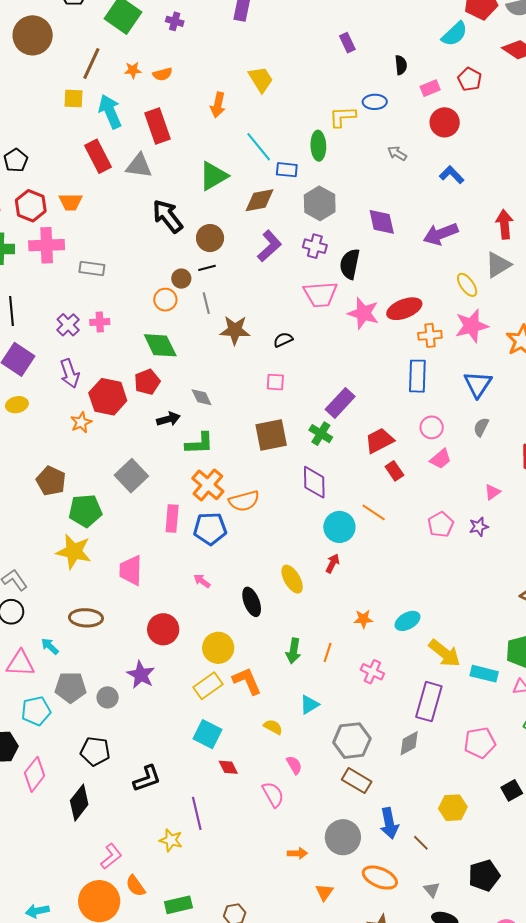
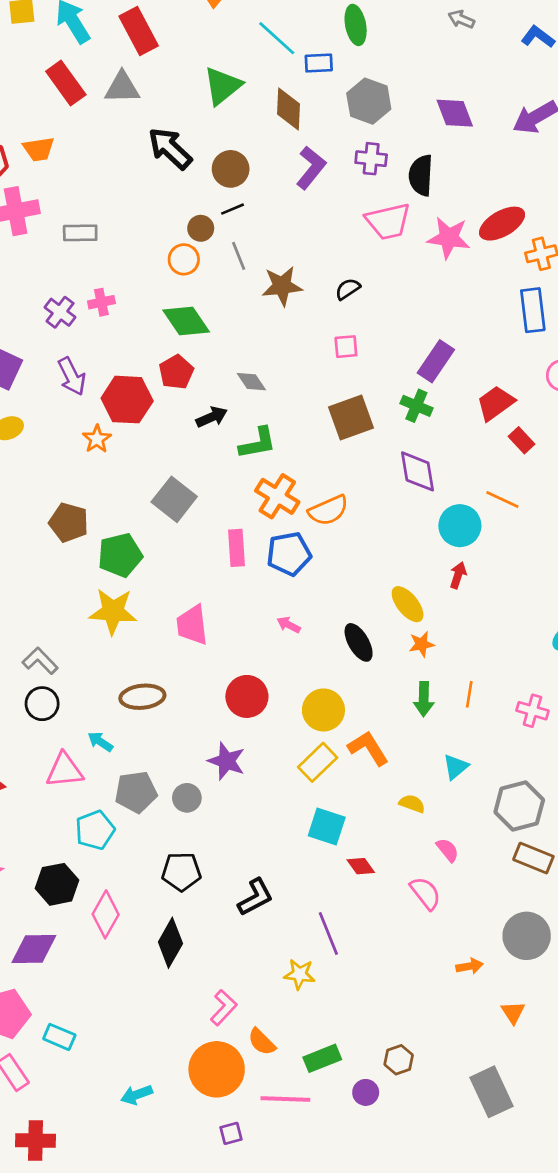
brown diamond: (260, 200) -> (289, 109), turned -68
orange star: (363, 619) -> (422, 644), moved

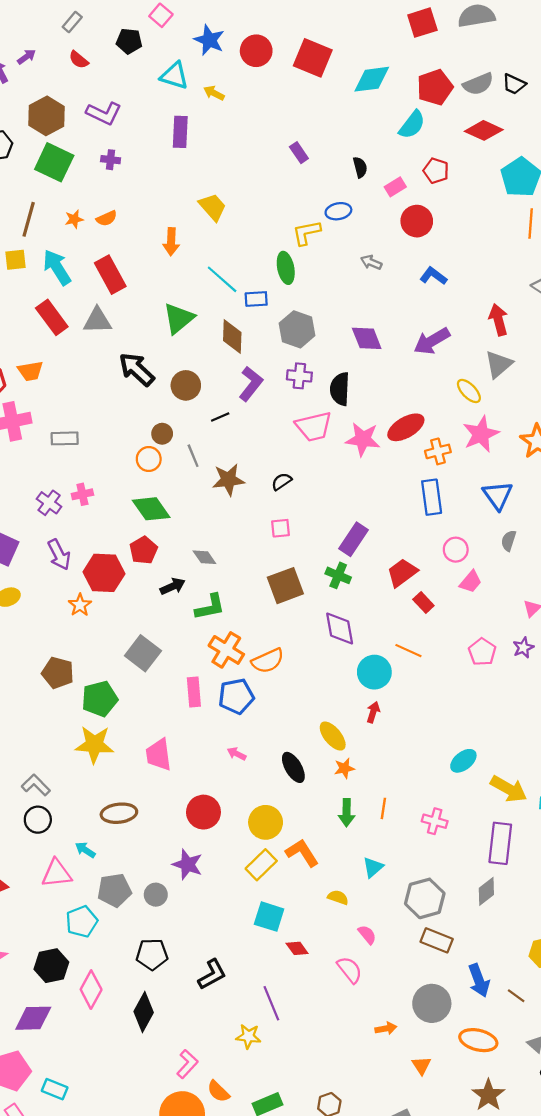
black line: (233, 209) -> (220, 417), moved

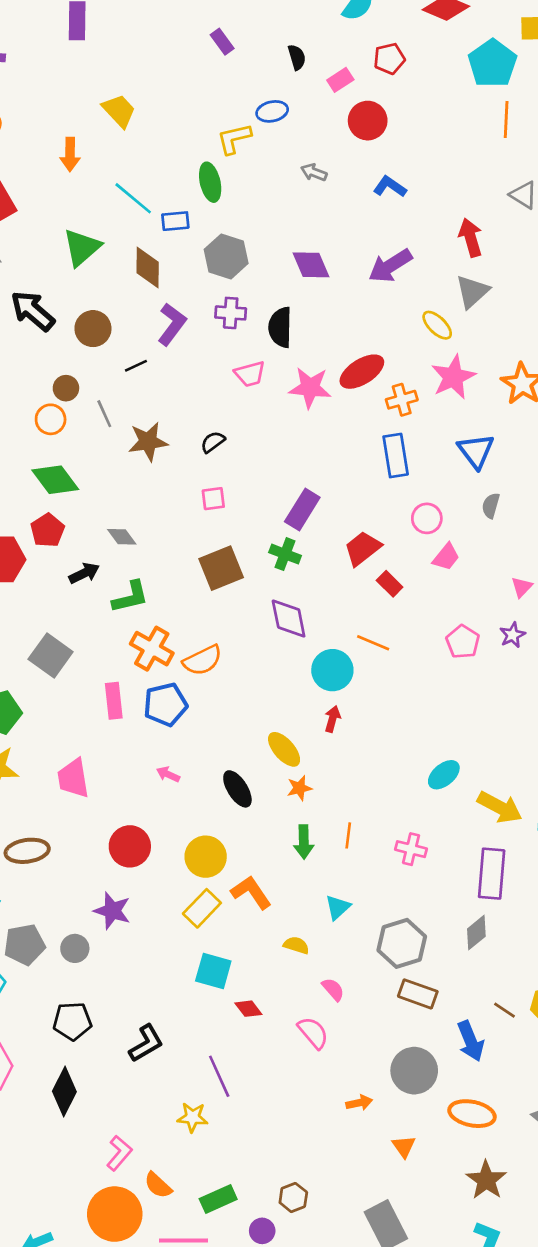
red pentagon: (436, 171) -> (389, 59), turned -30
pink trapezoid: (314, 426) -> (250, 374), size x0.7
brown line: (516, 996) -> (504, 1010), moved

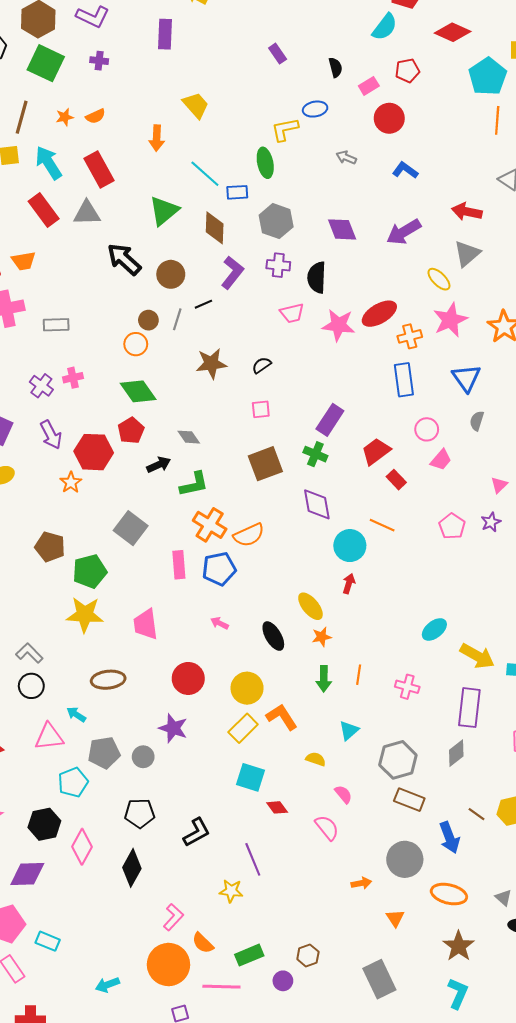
red arrow: (471, 238) -> (467, 212), turned -64
gray line: (104, 414) -> (177, 319), moved, turned 40

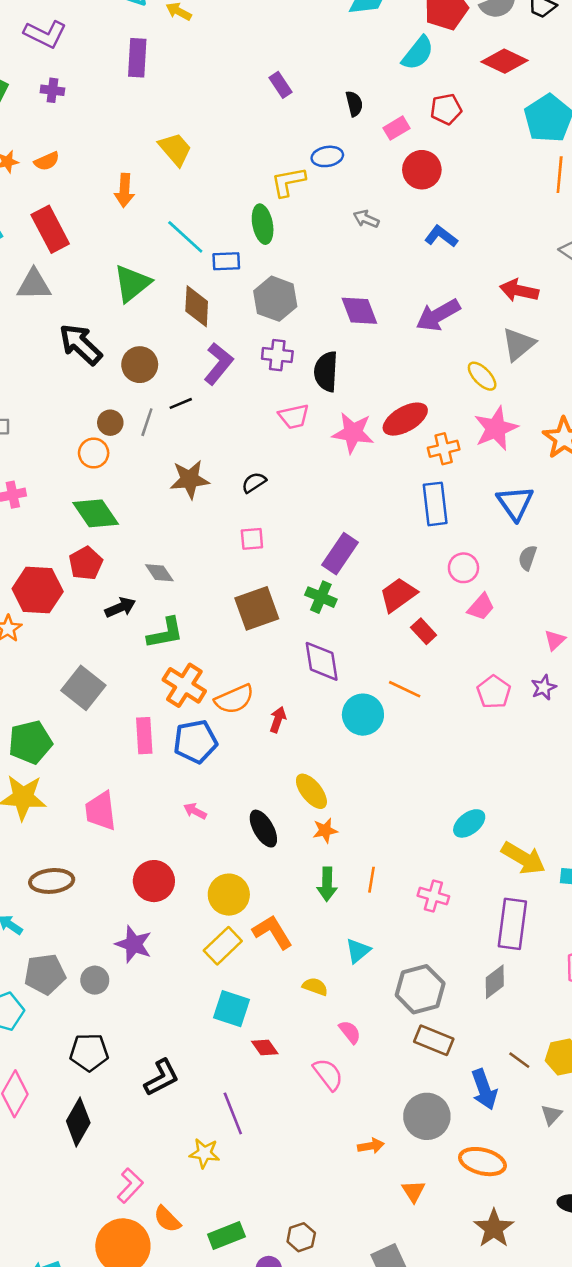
red arrow: (349, 584) -> (278, 720), moved
gray triangle: (503, 898) -> (551, 1115), moved, turned 30

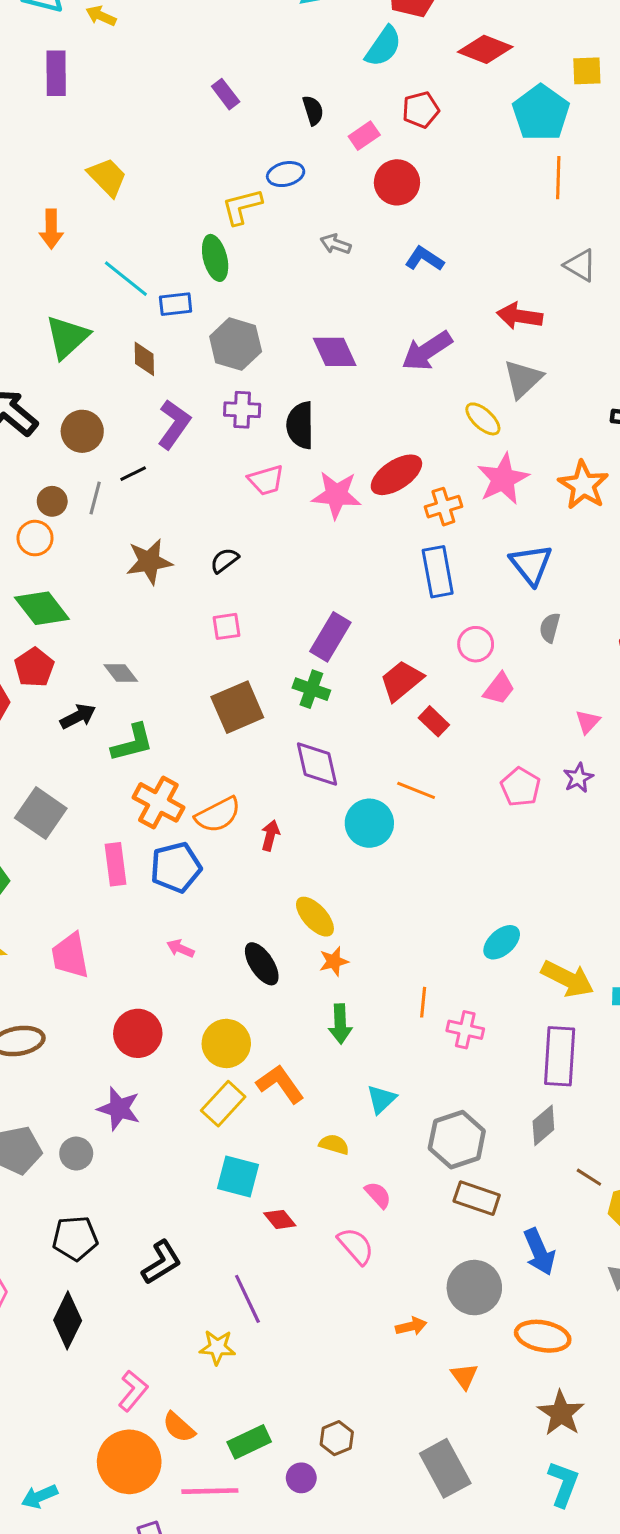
brown diamond: (197, 306) -> (144, 359), size x0.7
orange line: (372, 880) -> (423, 1002), moved
brown line: (519, 1060) -> (589, 1177), moved

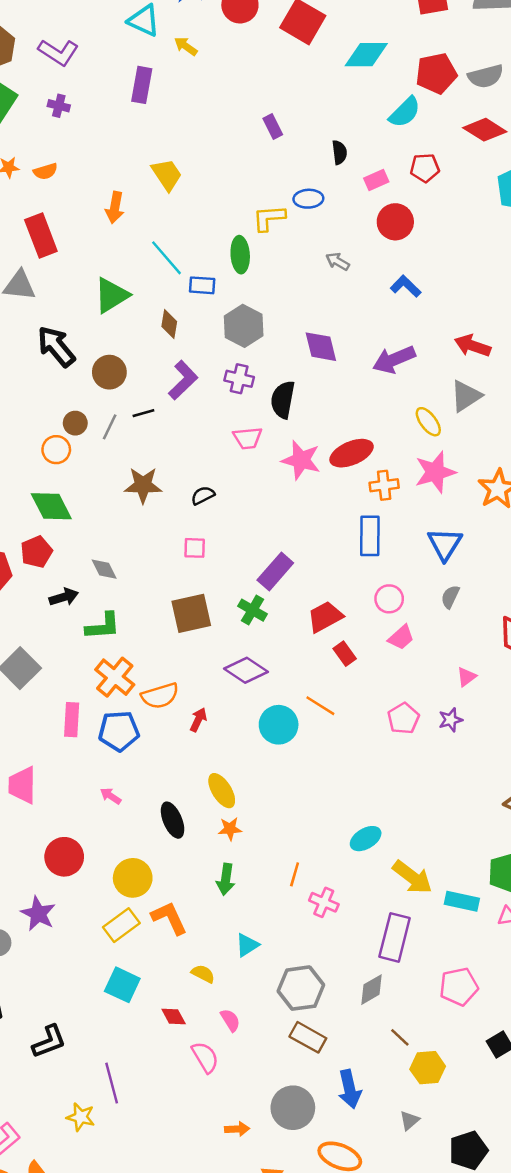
purple diamond: (317, 764) -> (246, 670), turned -54
red diamond: (280, 1219) -> (174, 1016), moved

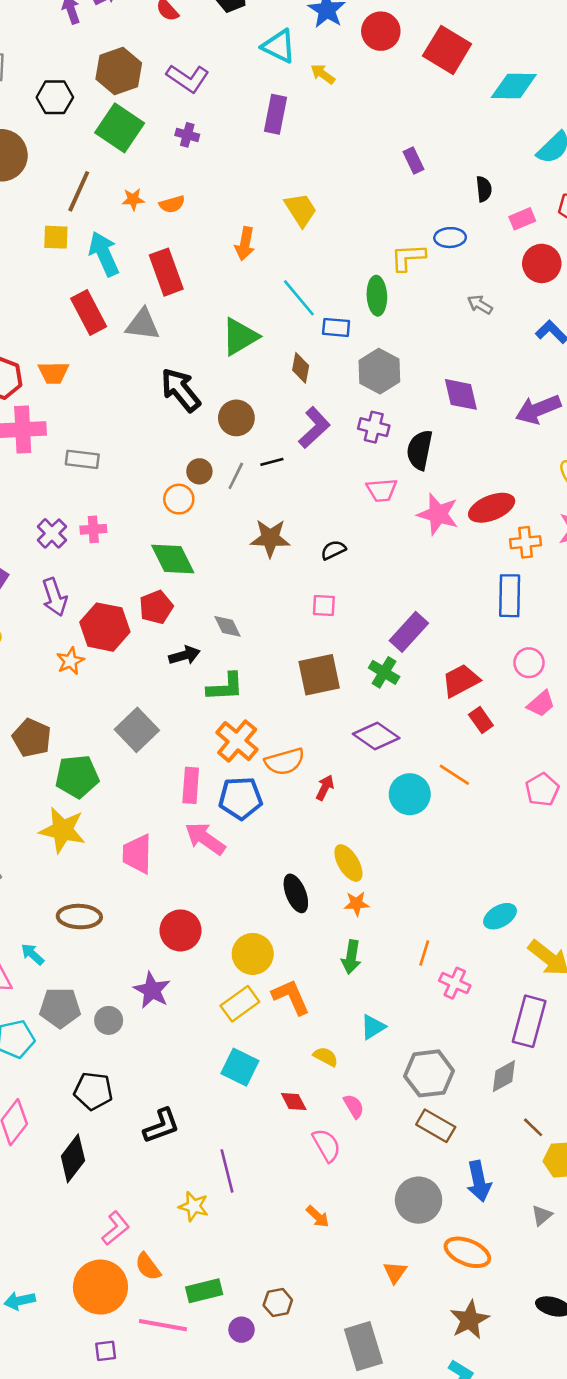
pink arrow: (111, 796) -> (205, 839), moved, size x1.8
orange arrow: (237, 1129) -> (318, 1217), moved, turned 45

